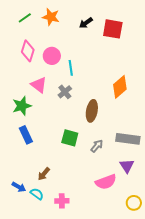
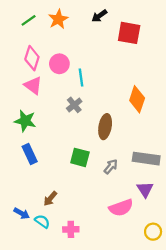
orange star: (51, 17) -> (58, 19), turned 30
black arrow: (86, 23) -> (99, 16), moved
pink triangle: (39, 85) -> (33, 85), moved
orange diamond: (120, 87) -> (137, 99), turned -30
green star: (22, 106) -> (25, 121), turned 30

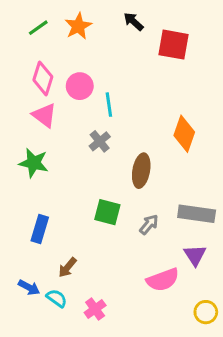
black arrow: (99, 16) -> (134, 22), turned 77
blue rectangle: (30, 154) -> (40, 229), moved, turned 42
pink cross: (71, 229) -> (95, 309), turned -35

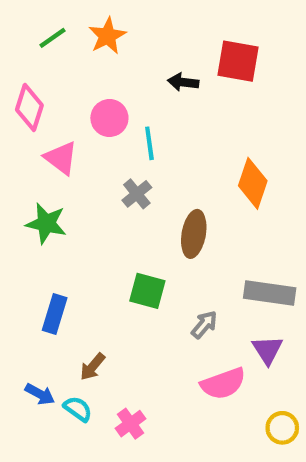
black arrow: (134, 22) -> (183, 82), moved, turned -35
pink diamond: (43, 78) -> (29, 107), moved
gray arrow: (149, 224) -> (204, 325), moved

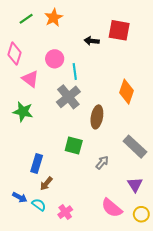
gray cross: (137, 194) -> (68, 97), size x1.6
gray rectangle: (270, 293) -> (135, 147), turned 35
blue rectangle: (55, 314) -> (37, 163), moved
purple triangle: (268, 350) -> (135, 185), moved
pink semicircle: (223, 384) -> (112, 208), moved, turned 60

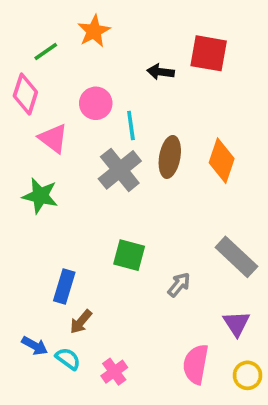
green line: (26, 19) -> (46, 51), moved
brown ellipse: (97, 117) -> (170, 157), moved
pink semicircle: (112, 208) -> (196, 364), turned 60

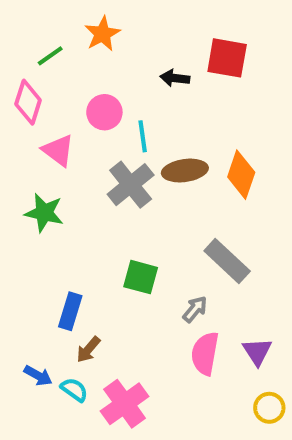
brown ellipse: (170, 157) -> (185, 171), turned 72
gray rectangle: (236, 257) -> (227, 261), moved
pink semicircle: (196, 364) -> (205, 353), moved
pink cross: (114, 372) -> (125, 404), size x1.6

